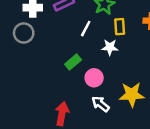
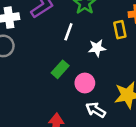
yellow rectangle: (120, 27) -> (120, 30), moved

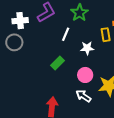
pink circle: (85, 83) -> (85, 75), moved

